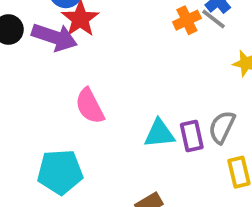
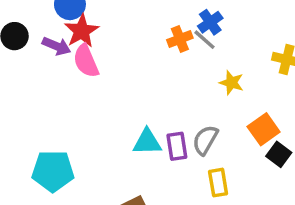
purple arrow: (54, 37) -> (56, 46), size x0.7
pink semicircle: (90, 106) -> (86, 61), moved

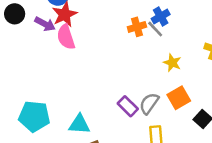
orange square: (264, 129) -> (179, 98), moved
cyan triangle: (147, 142) -> (79, 124), moved
purple rectangle: (177, 146) -> (128, 106), turned -42

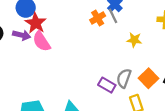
gray line: (155, 29) -> (113, 16), turned 32
orange square: (179, 98) -> (148, 78), moved

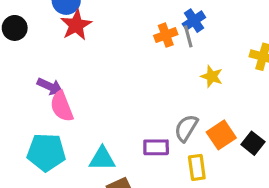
purple arrow: (22, 35) -> (50, 86), moved
pink semicircle: (41, 41) -> (62, 106), moved
purple rectangle: (107, 85) -> (156, 147), moved, turned -42

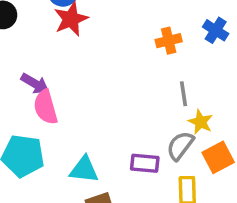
blue cross: (194, 21) -> (216, 30), moved, turned -30
gray line: (188, 36) -> (183, 94), moved
yellow star: (212, 76) -> (200, 122), moved

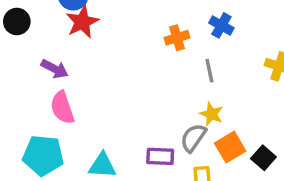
purple arrow: (35, 84) -> (55, 69), moved
gray line: (183, 94) -> (209, 71), moved

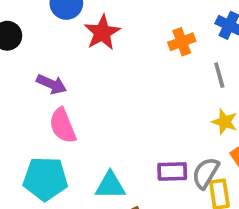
red star: (82, 22) -> (102, 33), moved
gray semicircle: (193, 138) -> (206, 173), moved

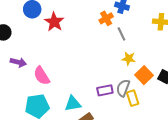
orange cross: (182, 42) -> (106, 18), moved
purple arrow: (52, 84) -> (18, 62), moved

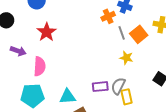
red star: (54, 22) -> (47, 32), moved
orange square: (144, 75) -> (139, 34), moved
pink semicircle: (42, 76) -> (40, 66), turned -150

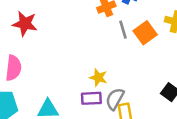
red star: (47, 32) -> (25, 24), turned -30
yellow star: (126, 58) -> (98, 78), moved

